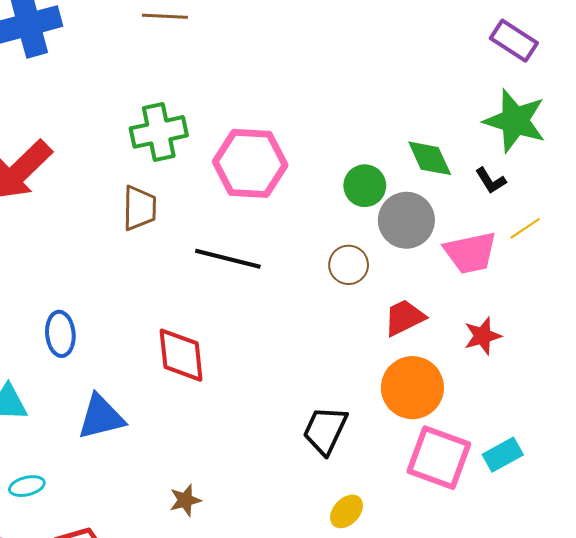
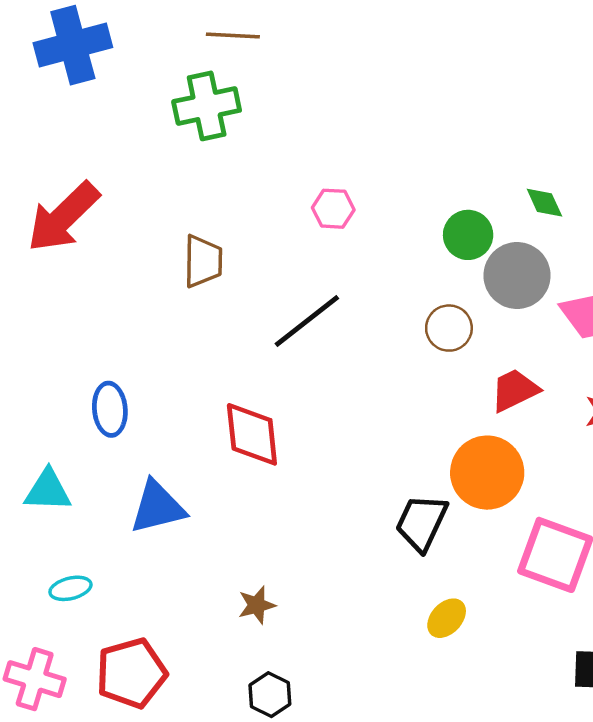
green cross: (159, 132) -> (207, 106), moved
green diamond: (430, 158) -> (544, 203), size x0.7
pink hexagon: (250, 163) -> (333, 209), size x0.5
black line: (228, 259) -> (307, 321), turned -52
orange circle: (412, 388) -> (487, 473), moved

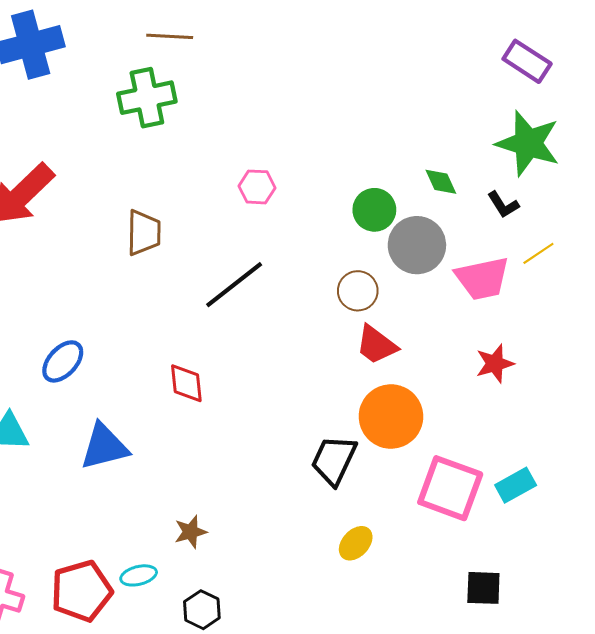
red trapezoid: (515, 390) -> (376, 345), moved, turned -117
blue ellipse: (110, 409) -> (63, 361), turned 48
red diamond: (252, 434) -> (186, 383), size x0.7
cyan ellipse: (70, 588) -> (139, 575), moved

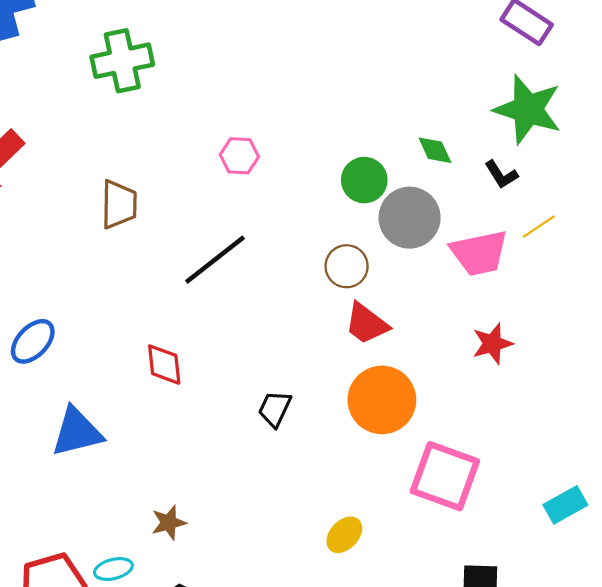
black trapezoid: (334, 460) -> (275, 409), moved, size x0.7
cyan rectangle: (516, 485) -> (565, 505), moved

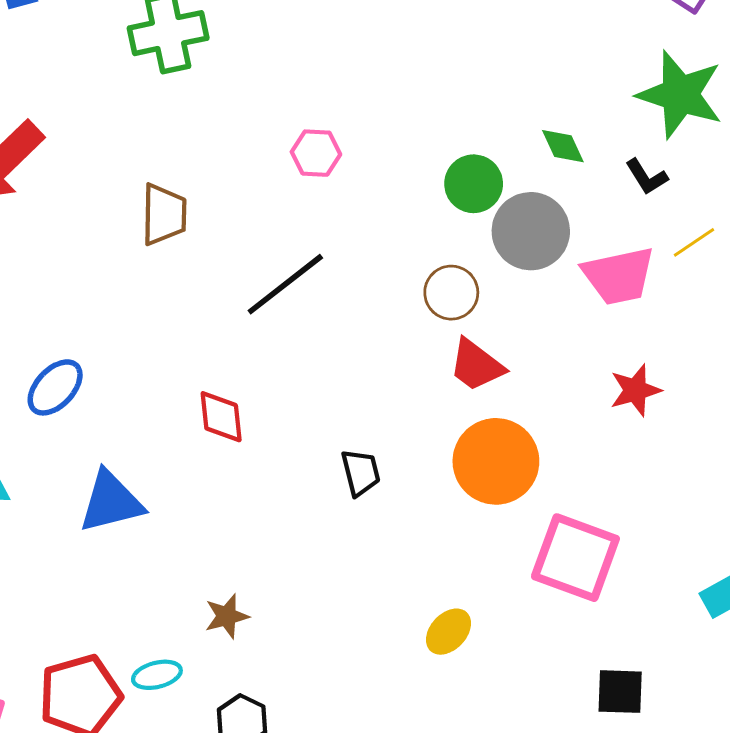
black trapezoid: (275, 409) -> (361, 473), turned 141

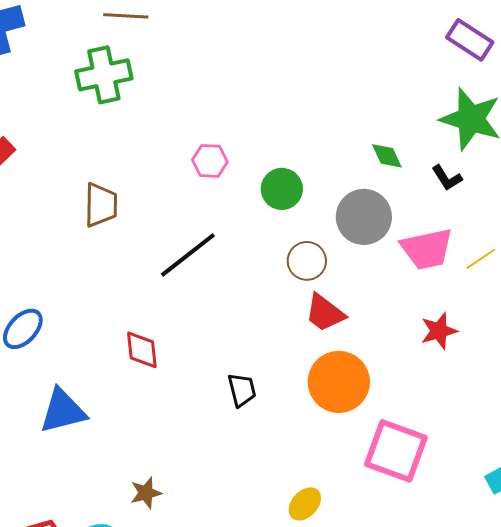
green circle: (474, 184) -> (282, 189), moved
yellow line: (694, 242) -> (481, 259), moved

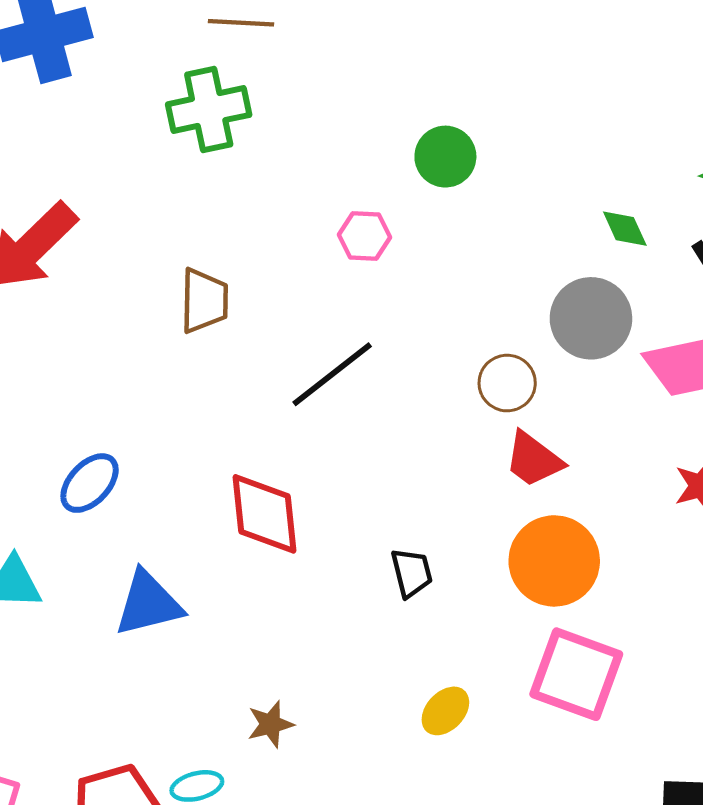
green circle: (282, 189) -> (445, 157), moved
red diamond: (142, 350) -> (265, 514), size x1.5
pink square: (396, 451) -> (576, 674), moved
yellow ellipse: (305, 504) -> (445, 711), moved

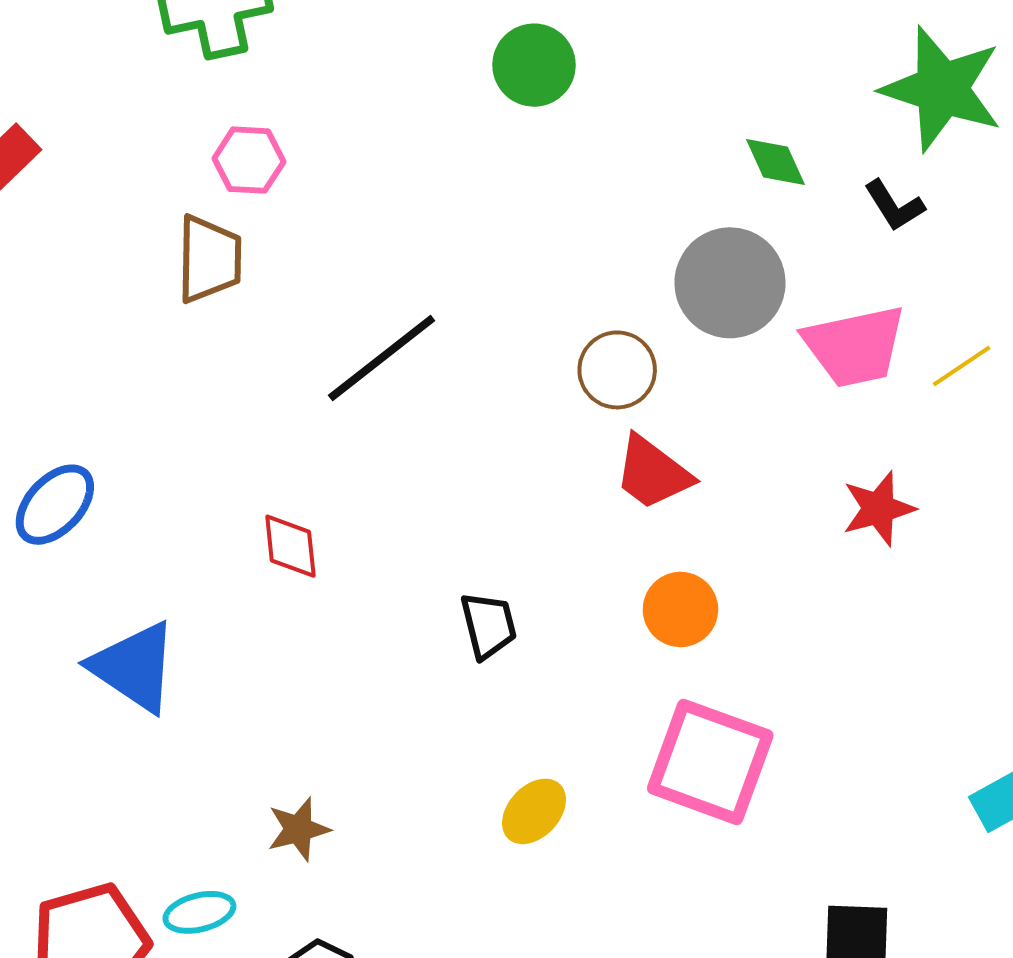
pink hexagon: (365, 236) -> (249, 160), moved
red diamond: (265, 514) -> (290, 546), size x0.6
orange circle: (554, 561) -> (680, 609), size x0.6
blue triangle: (148, 604) -> (134, 667), turned 48

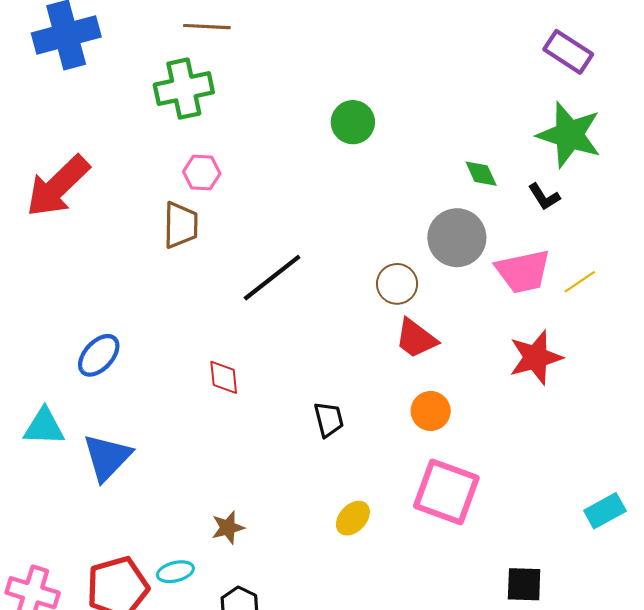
red star: (878, 509) -> (536, 357), size x1.4
blue triangle: (134, 667) -> (107, 457), moved, turned 40

